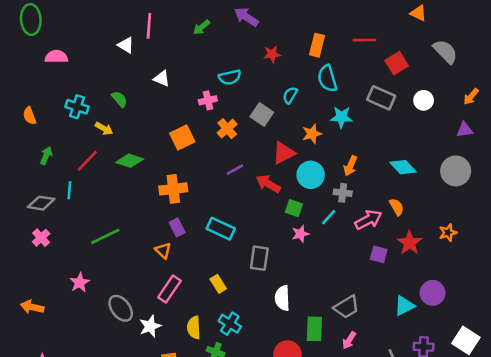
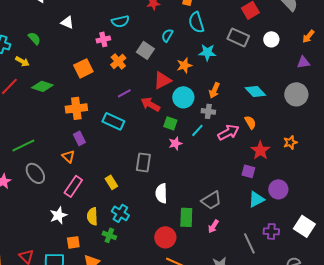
cyan rectangle: (221, 229) -> (113, 121), moved
purple square: (379, 254) -> (248, 171), moved
gray ellipse: (121, 308) -> (35, 173), moved

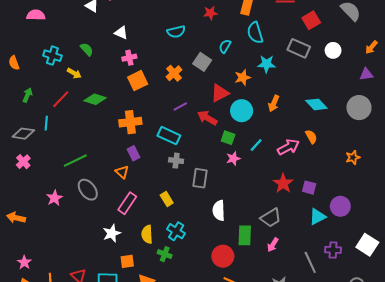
pink cross: (103, 39) -> (129, 58), moved
gray cross: (208, 111) -> (176, 161), moved
red star: (260, 150) -> (283, 183), moved

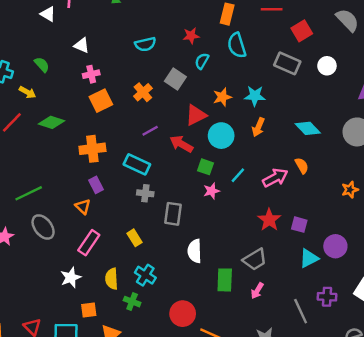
red star: (210, 13) -> (191, 36), moved
cyan star: (267, 64) -> (255, 96), moved
red circle: (223, 256) -> (183, 314), moved

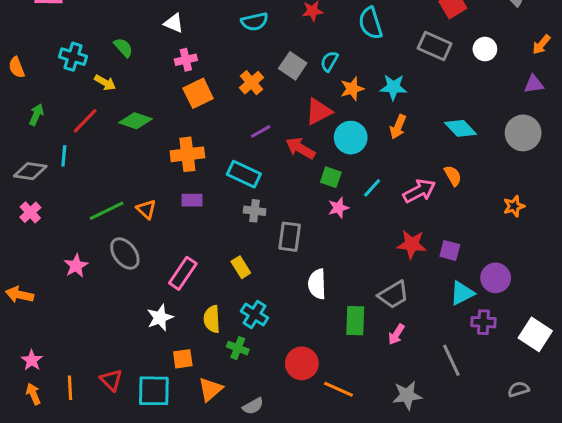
cyan semicircle: (202, 61) -> (329, 61), moved
purple rectangle: (96, 185) -> (192, 200), turned -63
orange triangle: (83, 207) -> (146, 209), moved
red star: (269, 220) -> (412, 244), turned -30
purple cross: (327, 297) -> (483, 322), moved

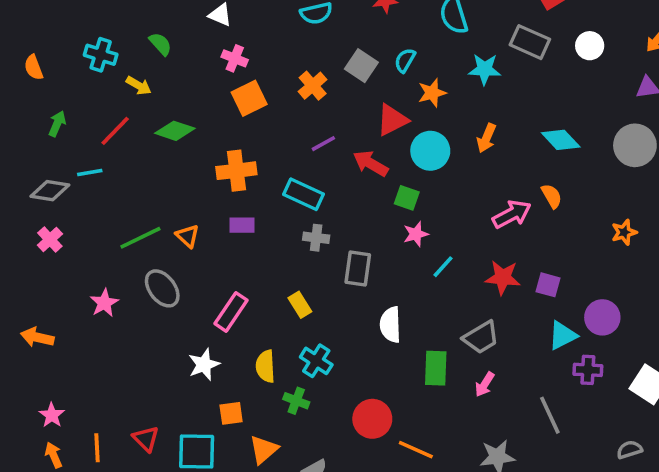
pink cross: (186, 60) -> (235, 58), turned 35
cyan star: (393, 87) -> (485, 69), moved
cyan line: (64, 156) -> (90, 172), turned 75
cyan line: (372, 188) -> (443, 267), moved

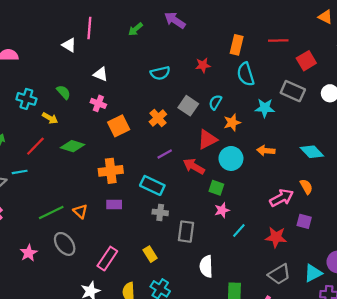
pink cross: (235, 58) -> (98, 103), moved
orange arrow: (486, 138) -> (266, 151), turned 72
purple square: (548, 285) -> (304, 221), moved
gray trapezoid: (481, 337) -> (279, 274), moved

